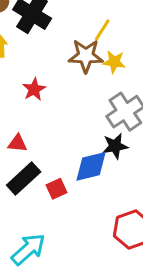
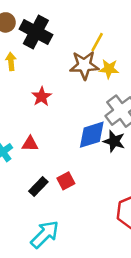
black star: (115, 146) -> (114, 141), turned 30
blue diamond: (91, 166) -> (92, 135), moved
black rectangle: (24, 178) -> (38, 186), moved, size x0.7

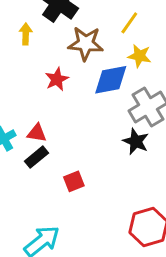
brown star: (84, 65) -> (86, 43), moved
blue diamond: (92, 135) -> (111, 80), moved
black rectangle: (38, 186) -> (37, 157), moved

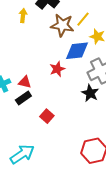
yellow line: (129, 23) -> (83, 19), moved
red star: (57, 79) -> (57, 69), moved
red square: (74, 181) -> (47, 116), turned -32

